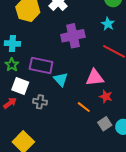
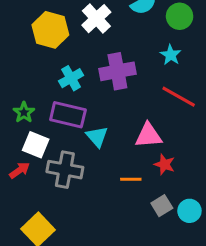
cyan cross: (12, 43) -> (71, 78), moved, turned -35
gray cross: (40, 102) -> (65, 170), size x1.6
orange line: (84, 107) -> (131, 179), turned -40

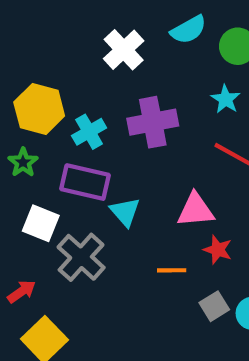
yellow hexagon: (50, 30) -> (39, 109), moved
green star: (24, 112) -> (23, 162), moved
red arrow: (20, 170) -> (22, 291), moved
gray cross: (65, 170) -> (81, 257), turned 32

